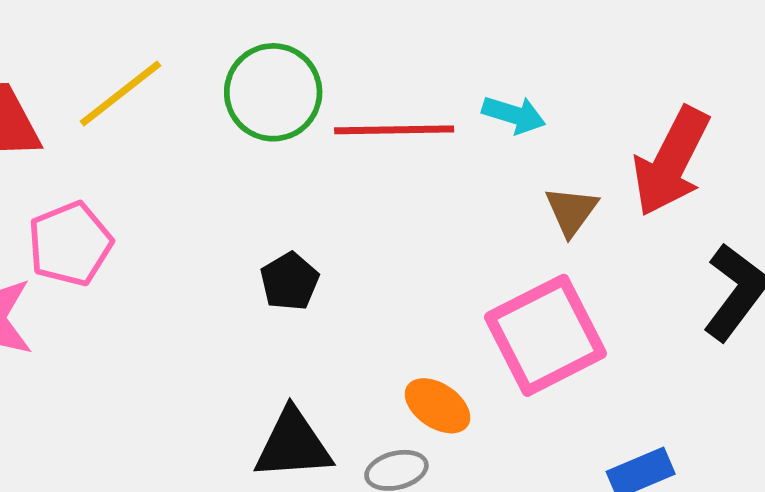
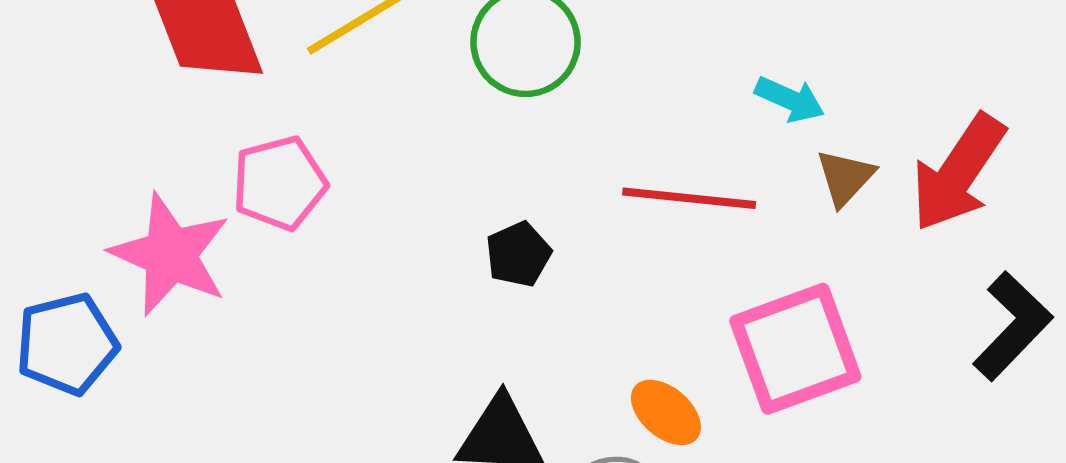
red line: (394, 130) -> (689, 198), moved
brown triangle: (571, 211) -> (845, 177), moved

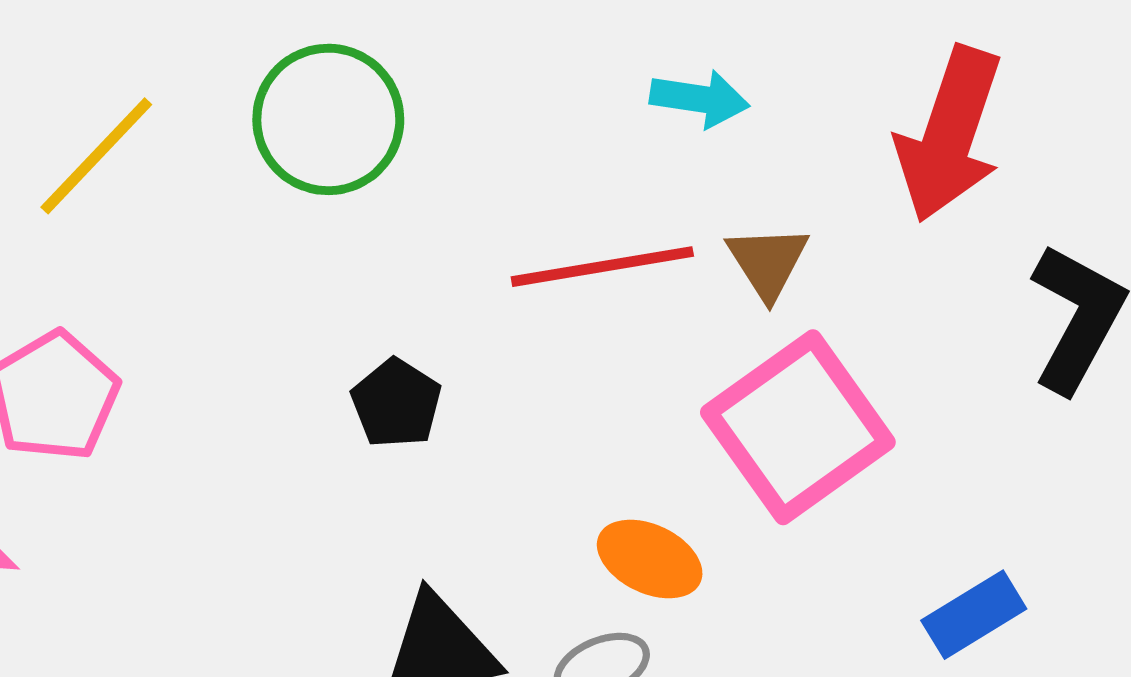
brown triangle: (845, 177) -> (768, 262), moved

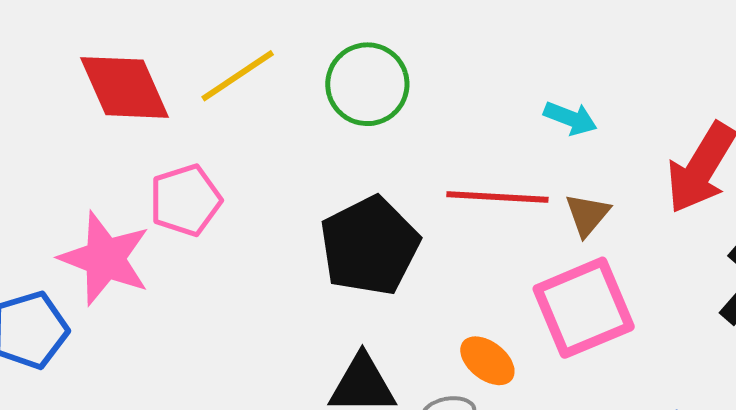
black pentagon: (396, 403) -> (370, 246), size x2.0

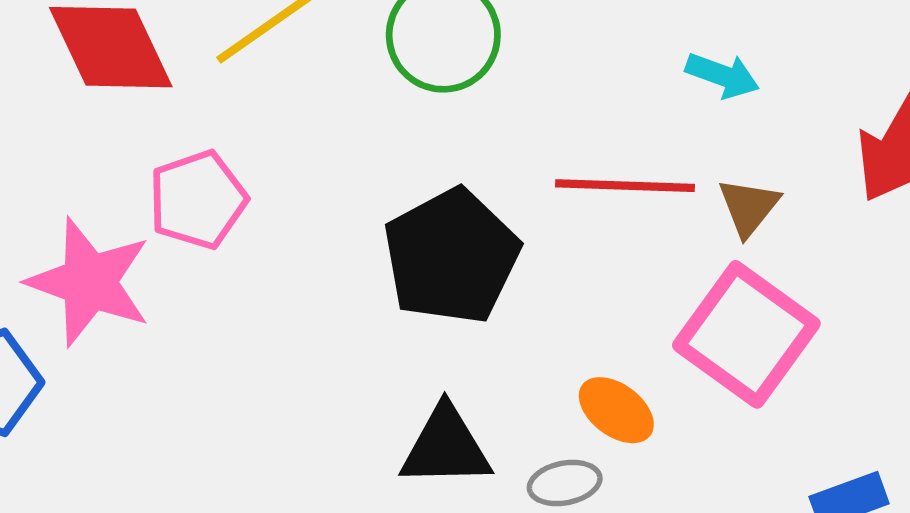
pink square: (584, 308) -> (746, 334), turned -30

